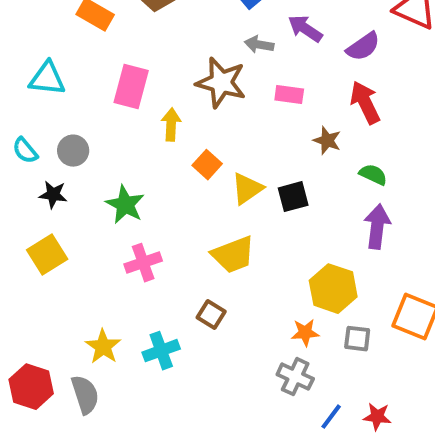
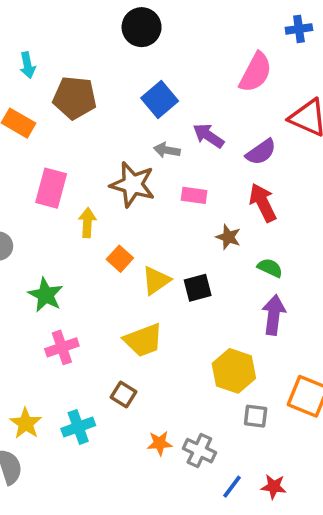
orange star: (305, 333) -> (160, 443), moved

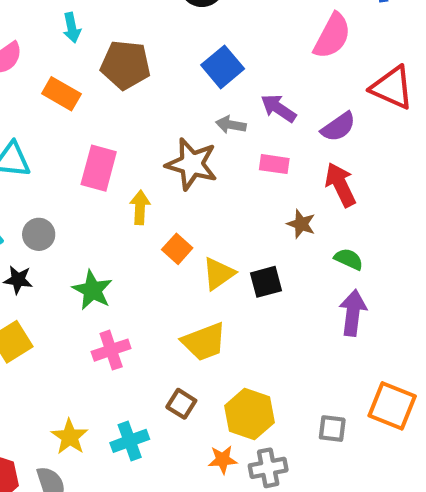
pink rectangle: (194, 195) -> (274, 164), moved
yellow hexagon: (234, 371) -> (249, 414), moved
gray cross: (199, 451) -> (268, 468), turned -36

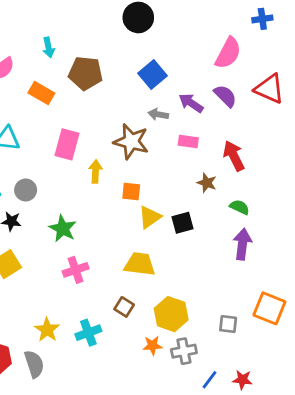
purple semicircle: (338, 127) -> (225, 96), moved, turned -100
orange square: (177, 249) -> (131, 191), moved, turned -36
yellow trapezoid: (204, 342) -> (140, 264), turned -152

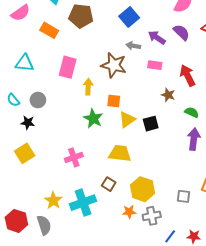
green star: (63, 229) -> (93, 118), moved
cyan cross: (88, 333) -> (83, 203), size x1.4

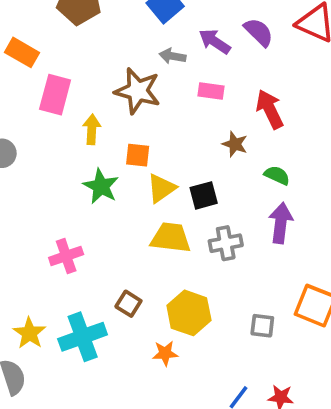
orange rectangle: (49, 30) -> (22, 52), moved
yellow trapezoid: (120, 153) -> (171, 238), moved
gray cross: (152, 216) -> (226, 243), moved

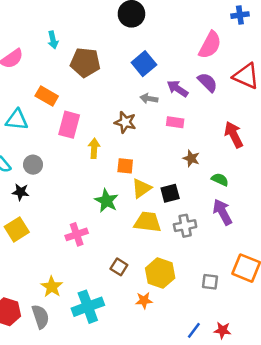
brown star: (138, 91) -> (125, 122), size x0.7
red arrow: (270, 109) -> (234, 135), moved
green star: (101, 186) -> (107, 201), moved
purple arrow: (281, 223) -> (222, 212), turned -35
cyan cross: (83, 337) -> (88, 307), moved

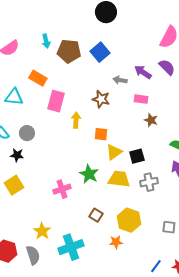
cyan arrow: (53, 40) -> (46, 41), moved
blue square: (144, 64) -> (100, 52), moved
brown star: (191, 158) -> (151, 120), moved
green star: (107, 201) -> (89, 174), moved

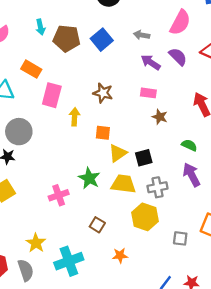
gray arrow: (120, 80) -> (142, 35), moved
gray circle: (27, 133) -> (19, 132), size x1.5
yellow hexagon: (129, 220) -> (145, 217), moved

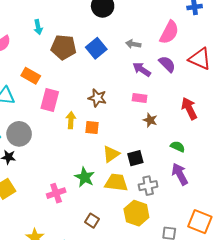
cyan arrow: (40, 27) -> (38, 27), moved
orange square: (103, 133) -> (92, 128), moved

